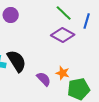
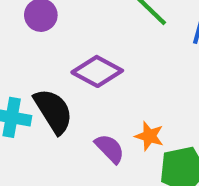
purple diamond: (63, 35) -> (97, 71), moved

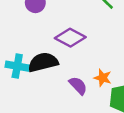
black semicircle: (53, 111) -> (43, 62), turned -72

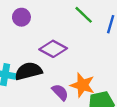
orange star: (103, 78) -> (82, 85), size x1.5

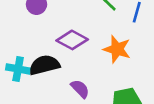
orange star: (82, 85) -> (117, 49), moved

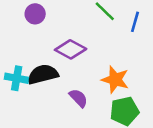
orange star: (117, 49) -> (115, 80), moved

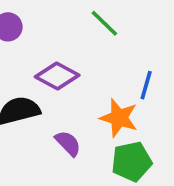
blue line: (135, 22) -> (146, 85), moved

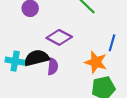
purple semicircle: (68, 143) -> (53, 66), moved, turned 49

